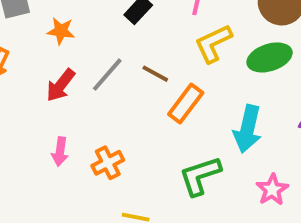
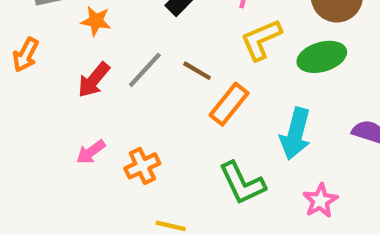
pink arrow: (60, 152) -> (91, 152), turned 44
green L-shape: (200, 176) -> (242, 183), turned -99

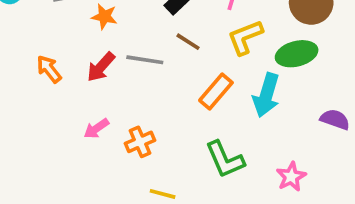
orange arrow: (26, 55) -> (49, 69), moved, turned 112
gray line: (145, 70) -> (145, 60), turned 54
brown line: (197, 71) -> (188, 42), moved
cyan arrow: (295, 134) -> (266, 95), moved

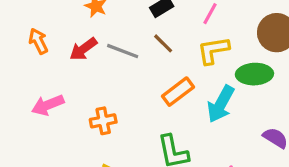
pink arrow: (96, 129) -> (48, 105), moved, size x1.4

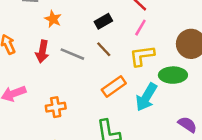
red arrow: (83, 49) -> (42, 51), turned -45

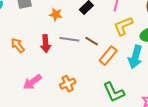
orange star: (53, 19) -> (56, 14), moved
brown line: (104, 49) -> (92, 41), moved

